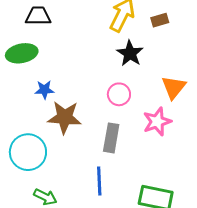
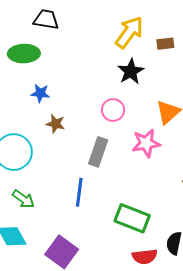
brown star: (65, 117) -> (56, 124), size x0.6

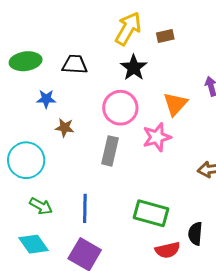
black trapezoid: (46, 19) -> (75, 64), moved
pink circle: (113, 110) -> (120, 108), size x1.5
blue line: (79, 192) -> (85, 208), moved

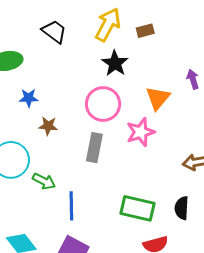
black trapezoid: (75, 64) -> (54, 31), moved, turned 36
green arrow: (41, 206) -> (44, 181), moved
black semicircle: (195, 234) -> (182, 208), moved

